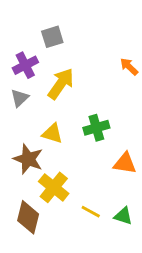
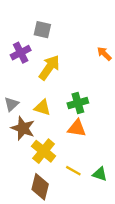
gray square: (52, 37) -> (42, 30), turned 30
gray triangle: (20, 98) -> (11, 104), moved
orange triangle: (125, 163) -> (77, 128), moved
brown diamond: (28, 217) -> (40, 187), moved

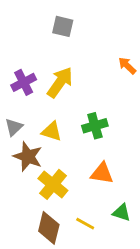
gray square: (42, 30) -> (63, 26), moved
purple cross: (21, 53) -> (24, 82), moved
orange triangle: (77, 128) -> (102, 173), moved
yellow line: (73, 171) -> (85, 224), moved

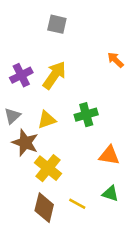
yellow triangle: (52, 131) -> (47, 120), turned -36
orange triangle: (102, 173) -> (109, 155), moved

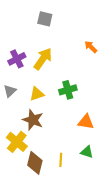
brown star: (25, 143) -> (33, 120), moved
yellow cross: (48, 168) -> (17, 142), moved
yellow line: (77, 204) -> (61, 160), turned 64

